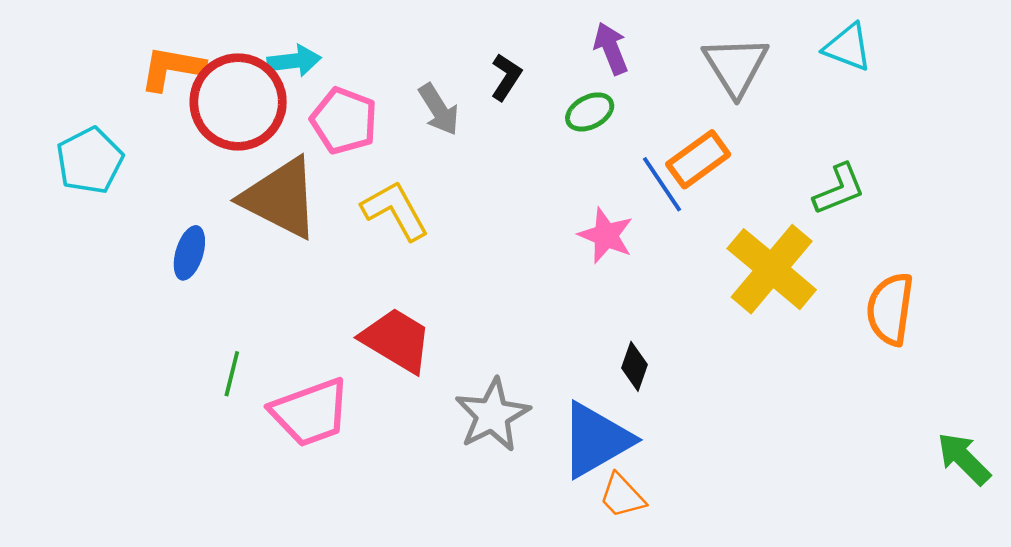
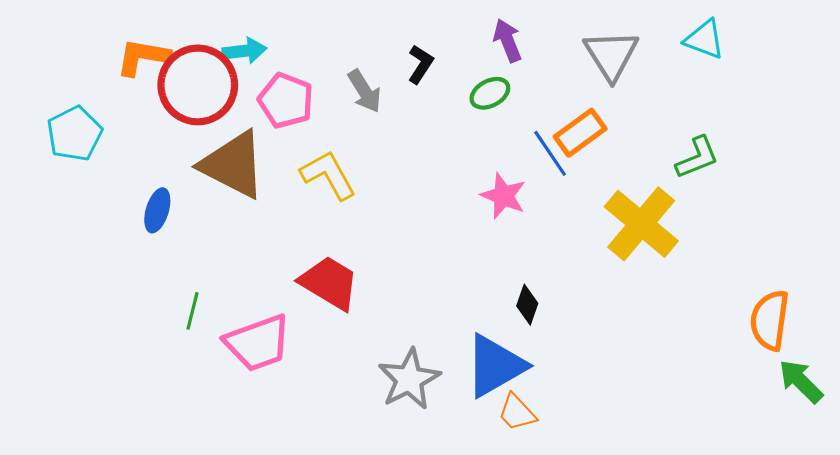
orange semicircle: (890, 309) -> (770, 320), moved
gray star: (492, 415) -> (409, 379), moved

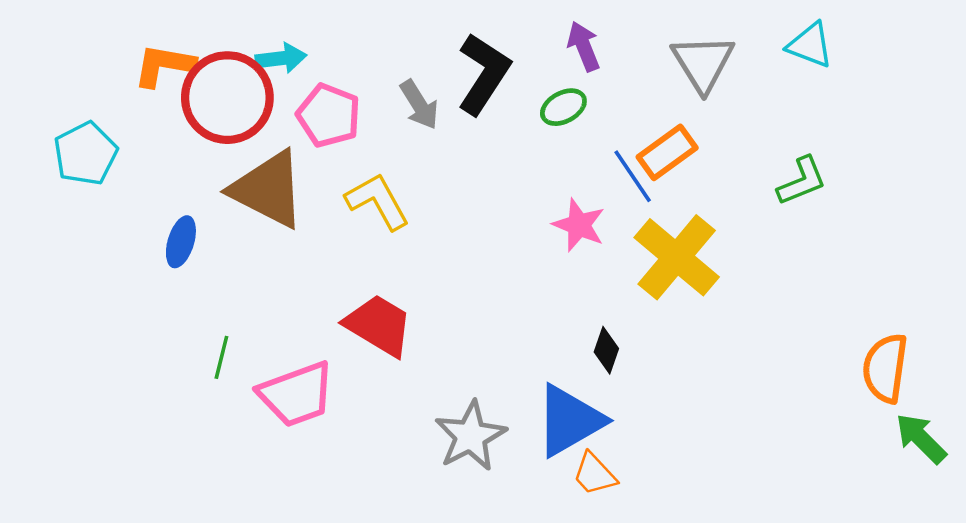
black L-shape: (421, 64) -> (484, 74), size x1.8
yellow cross: (641, 224) -> (677, 257), moved

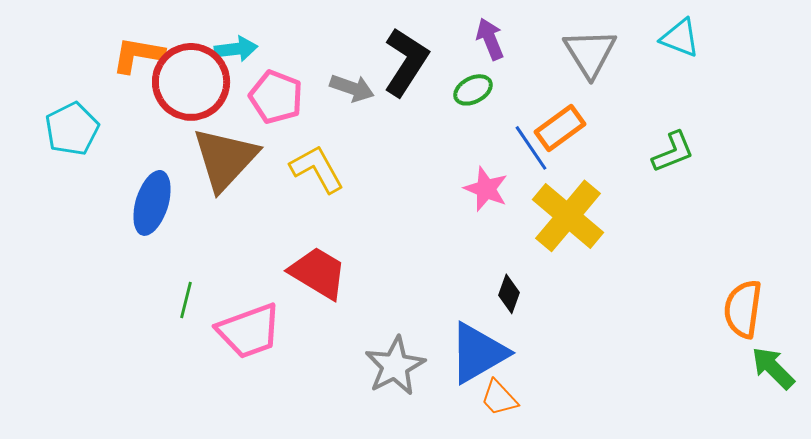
gray arrow: (419, 105) -> (352, 88), turned -39
brown triangle: (268, 189) -> (225, 159), turned 46
blue ellipse: (181, 242) -> (152, 203), size x1.5

